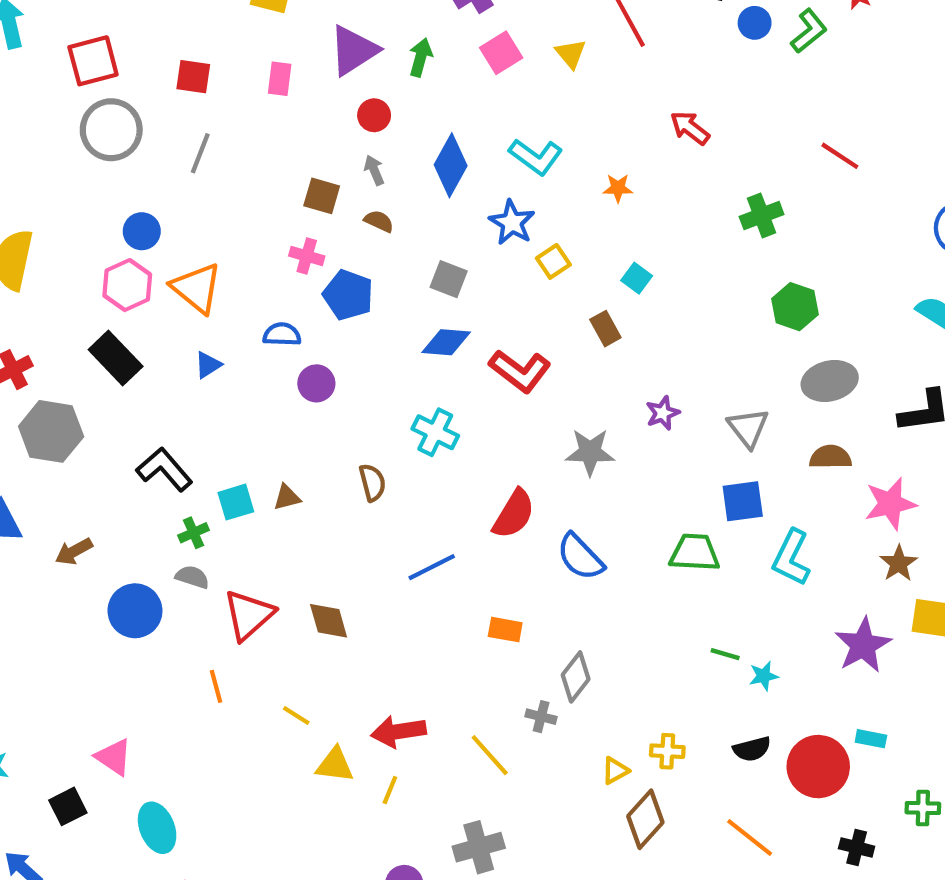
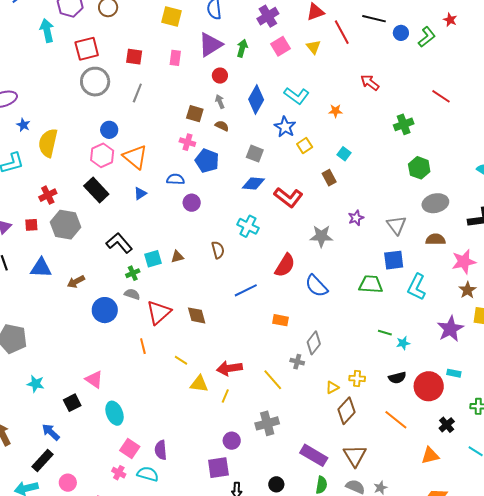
black cross: (857, 847) -> (447, 425), turned 35

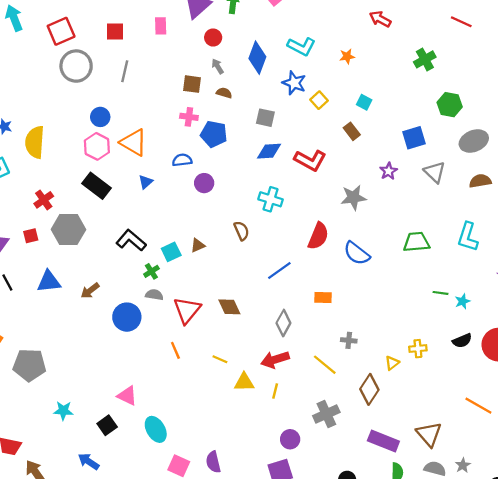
blue square: (394, 260) -> (414, 138), moved
gray diamond: (314, 343) -> (283, 323), moved
brown diamond: (346, 411) -> (369, 389), moved
orange line: (396, 420) -> (478, 406), moved

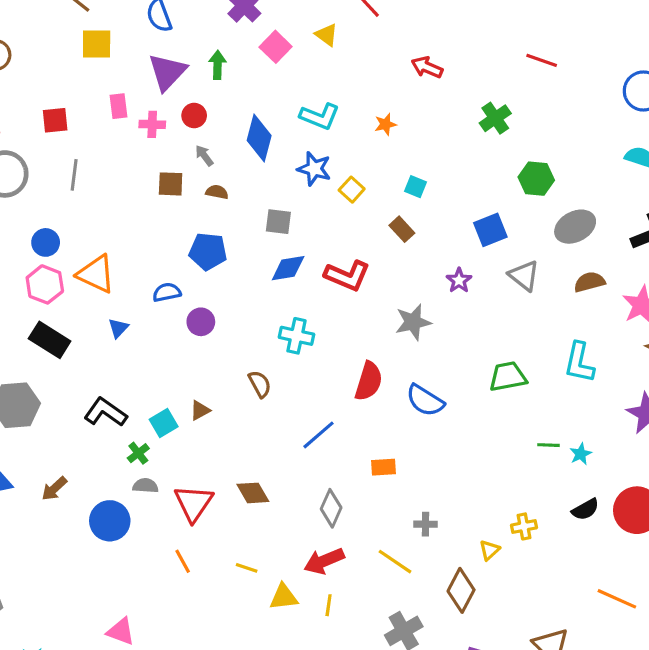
pink cross: (189, 117) -> (152, 124), moved

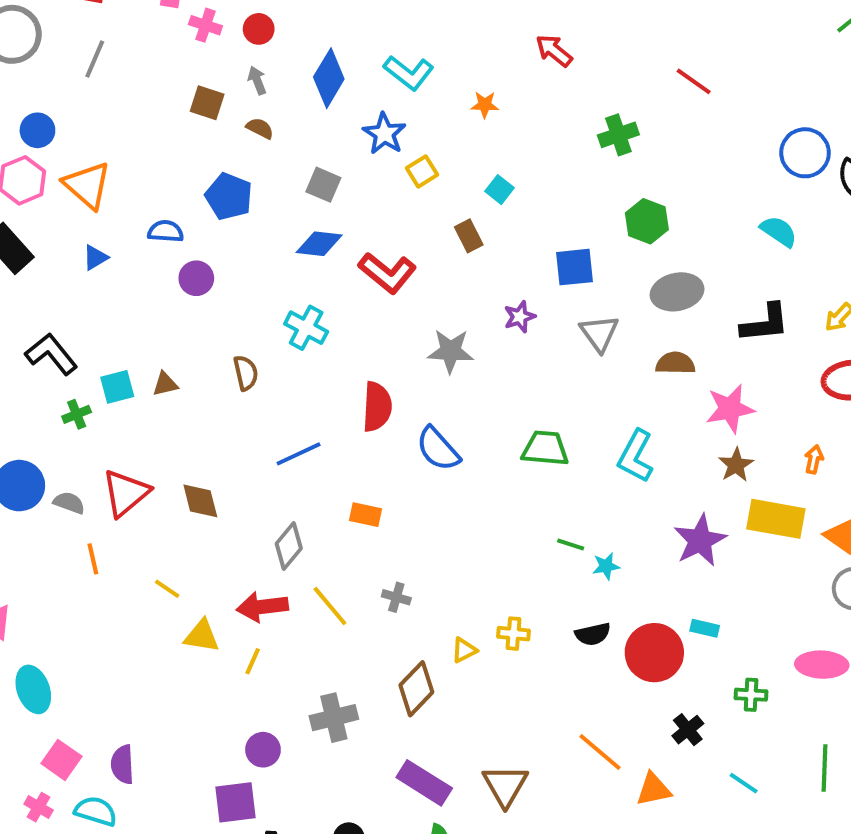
red semicircle: (369, 381) -> (377, 407), turned -30
gray semicircle: (146, 486) -> (69, 503), moved
yellow line: (395, 562) -> (330, 606), moved

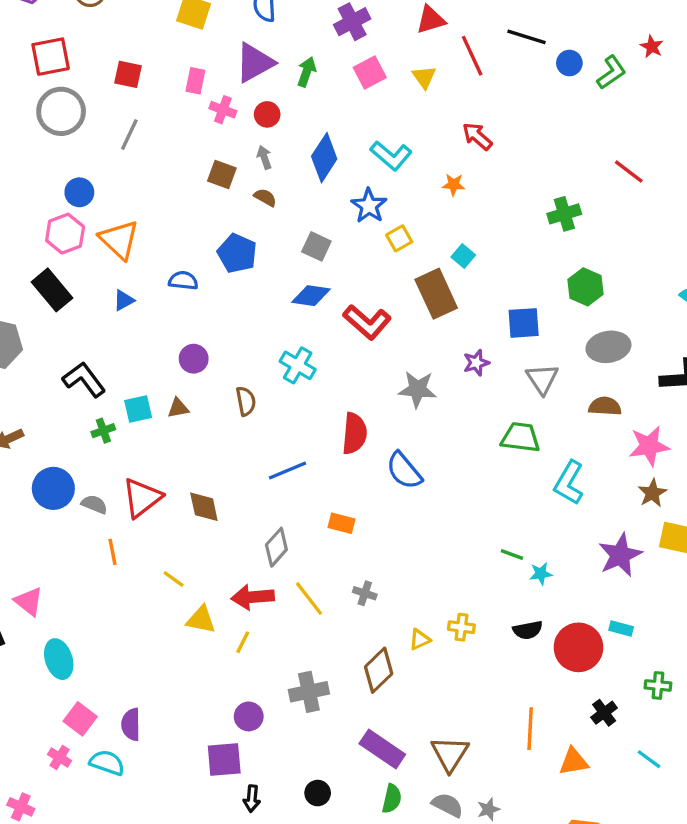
red arrow: (554, 51) -> (477, 136), moved
brown rectangle: (469, 236) -> (436, 294), size x1.8
purple circle: (196, 278) -> (194, 359), moved
green trapezoid: (545, 448) -> (520, 437), moved
orange line: (600, 752) -> (530, 729), turned 51

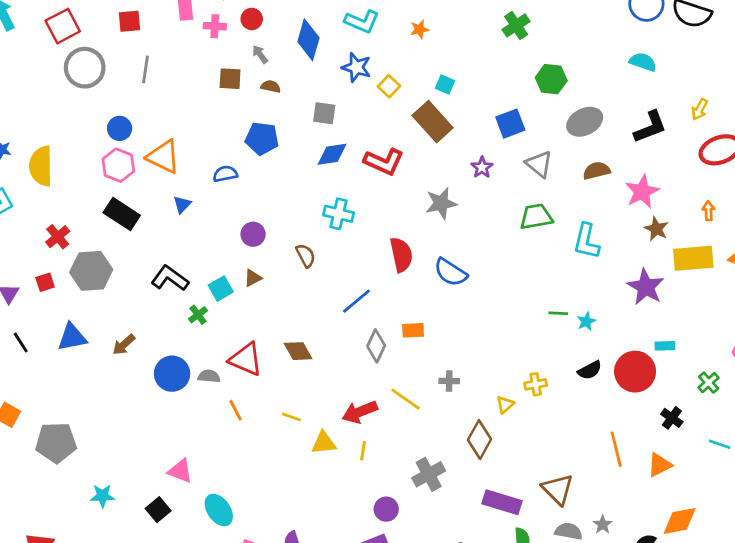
red triangle: (142, 498) -> (246, 359), turned -42
gray diamond: (276, 547) -> (376, 346), moved
green cross: (658, 685) -> (709, 383), turned -30

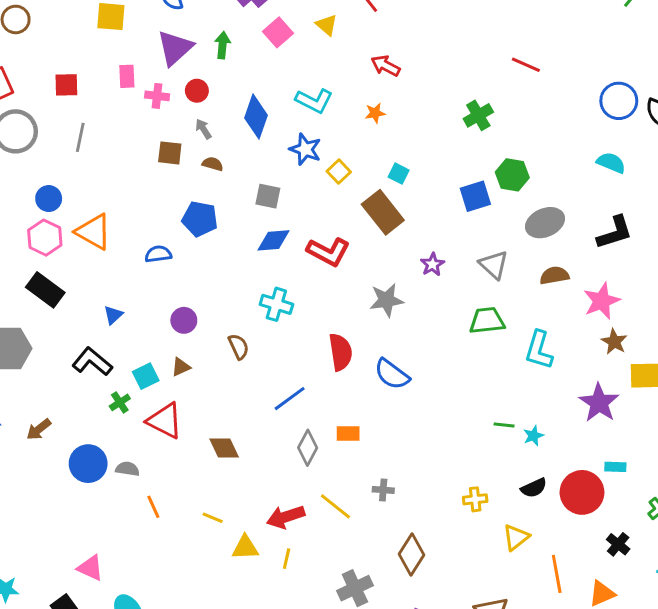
blue square: (510, 124) -> (475, 196), moved
blue triangle: (182, 204) -> (113, 315), moved
red triangle: (246, 359) -> (165, 421), moved
yellow triangle: (505, 405) -> (516, 537), moved, size x1.4

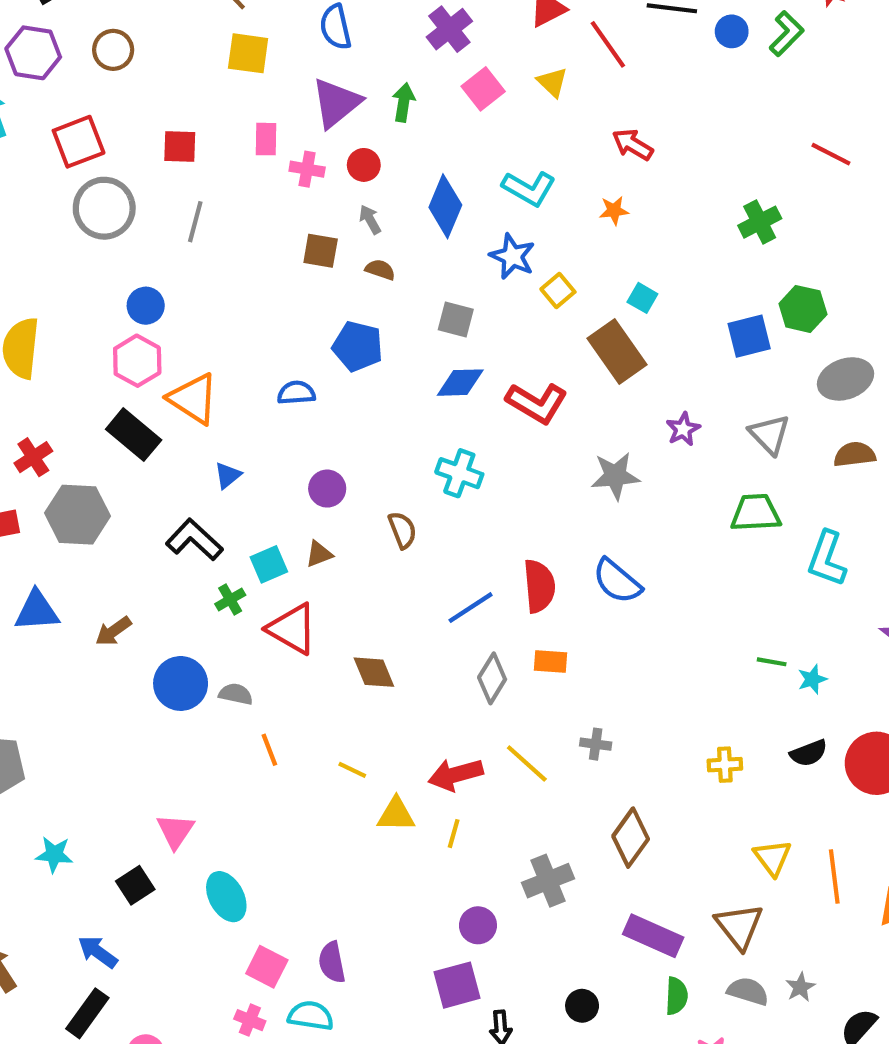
orange triangle: (94, 232) -> (193, 399), moved
red semicircle: (341, 352) -> (539, 586), moved
yellow triangle: (516, 537) -> (772, 858), moved, turned -32
pink triangle: (90, 568) -> (175, 831), turned 36

